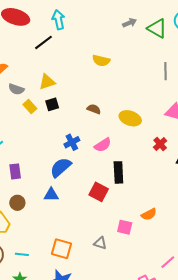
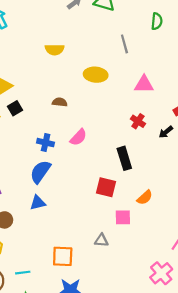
yellow ellipse: (130, 118) -> (96, 75), moved
blue cross: (72, 142) -> (46, 143), turned -35
black rectangle: (118, 172) -> (124, 158), moved
red square: (99, 192) -> (106, 187), moved

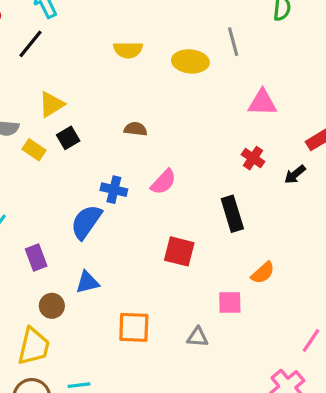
yellow ellipse: (96, 75) -> (190, 61), moved
blue semicircle: (40, 172) -> (86, 222), moved
red square: (106, 187) -> (179, 251), moved
blue triangle: (38, 203) -> (87, 282), moved
orange square: (63, 256) -> (134, 327), moved

